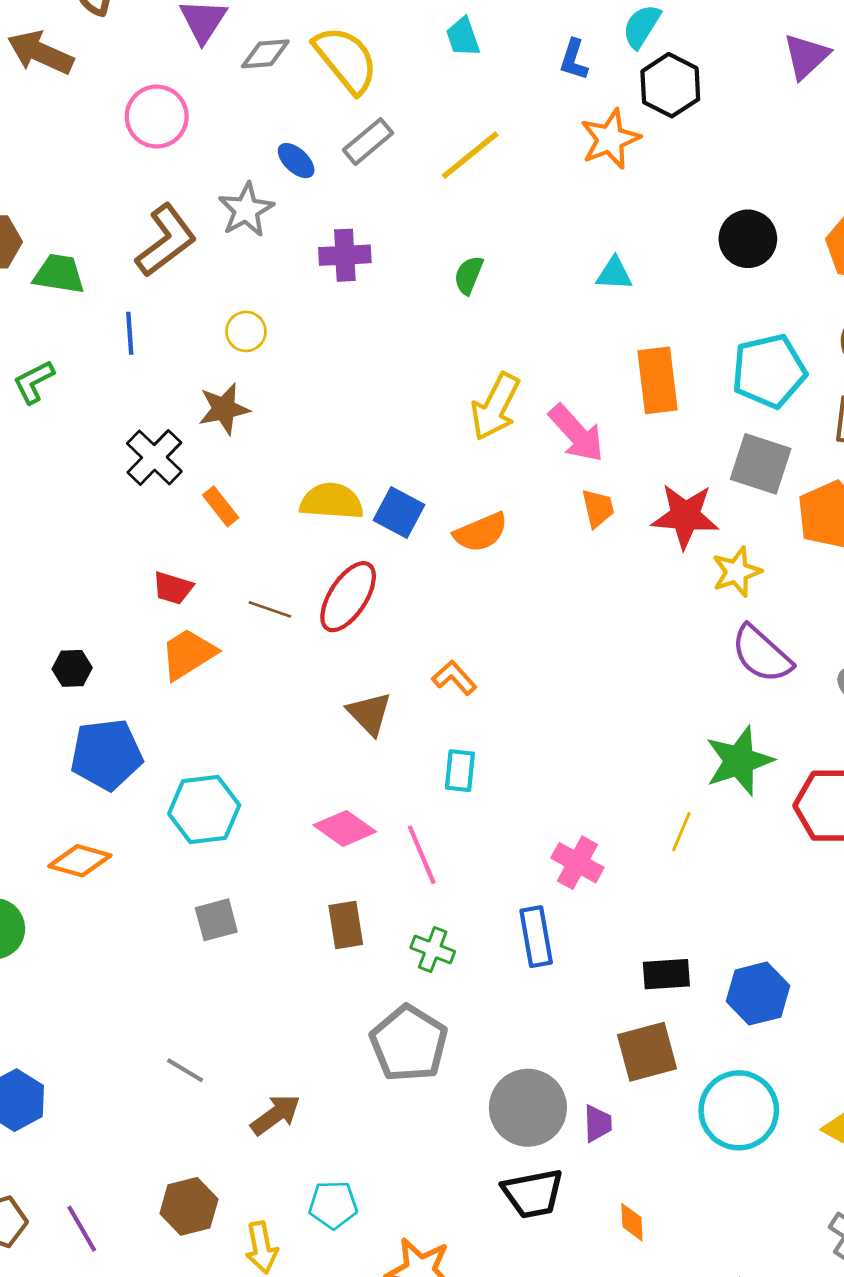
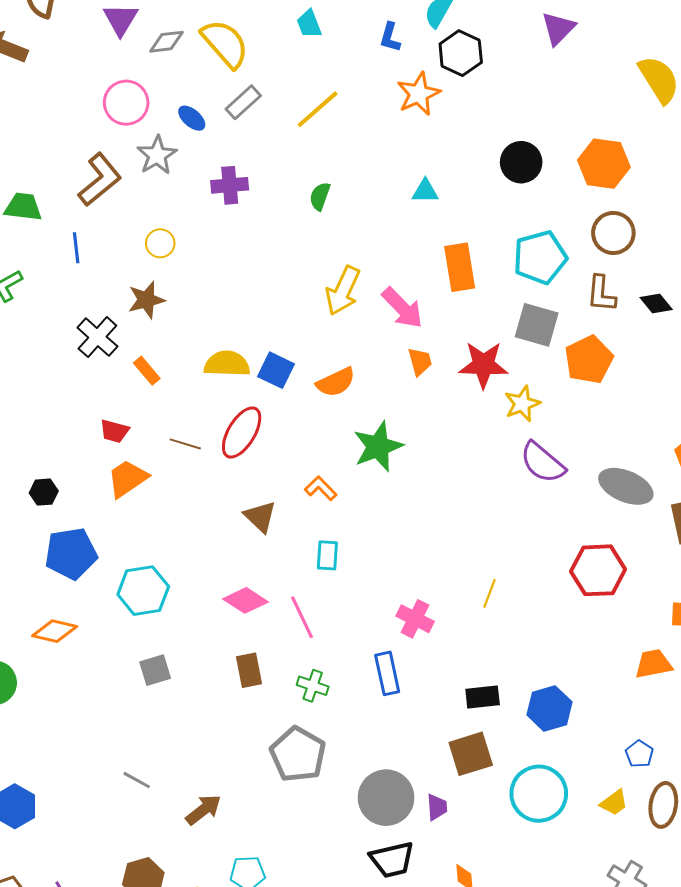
pink circle: (157, 117) -> (126, 103), moved
green star: (739, 761) -> (378, 447), moved

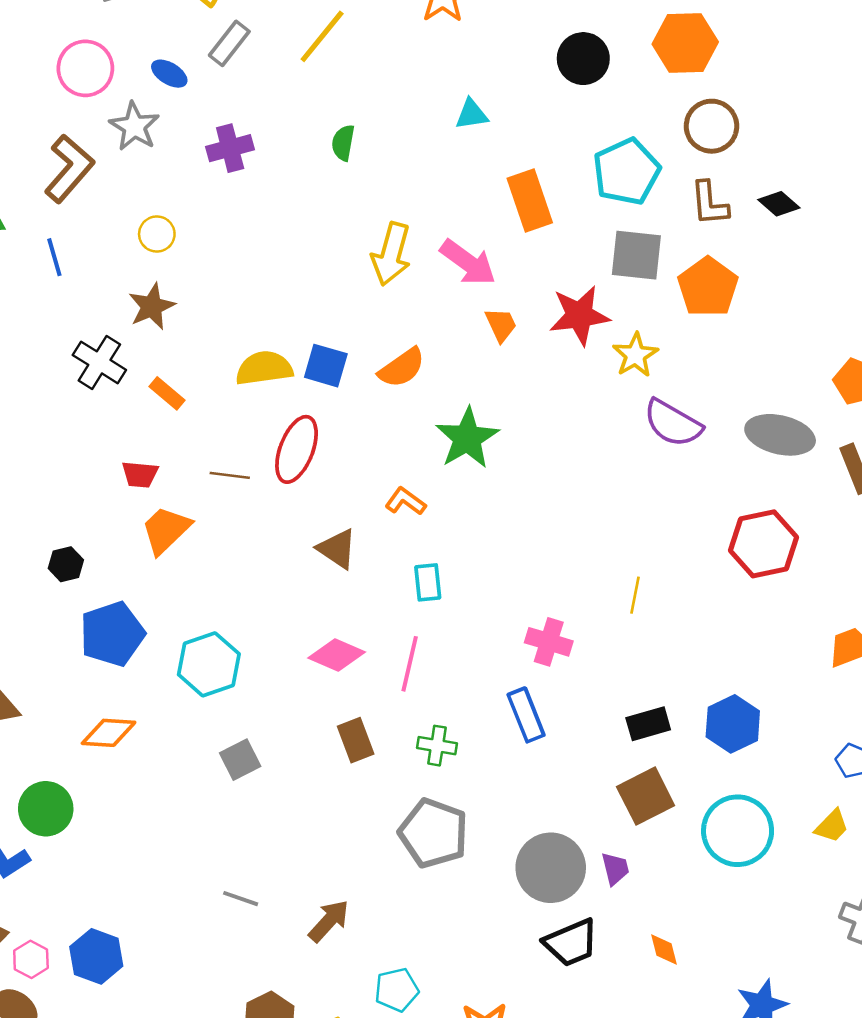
pink line: (302, 617) -> (410, 664), turned 48

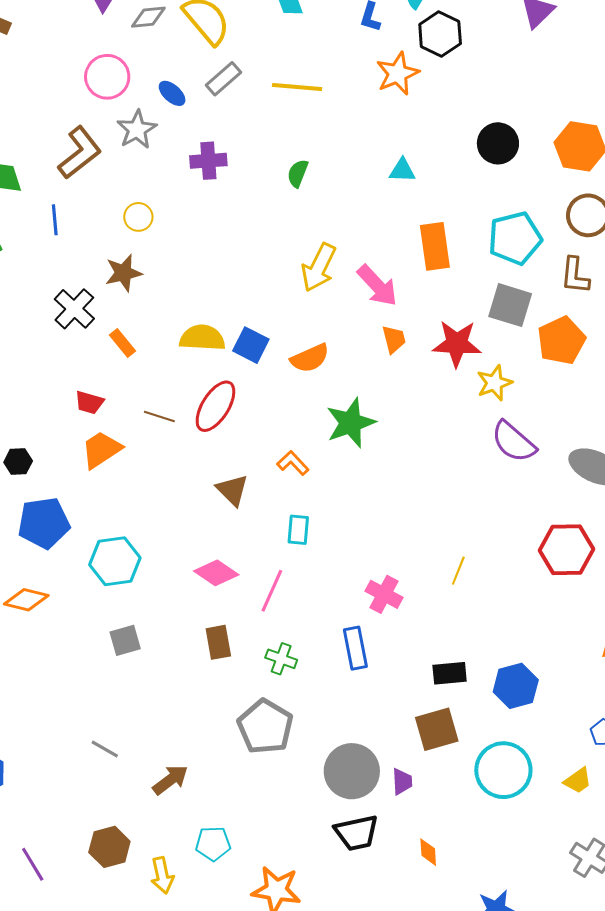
yellow line: (322, 36) -> (297, 87), turned 45

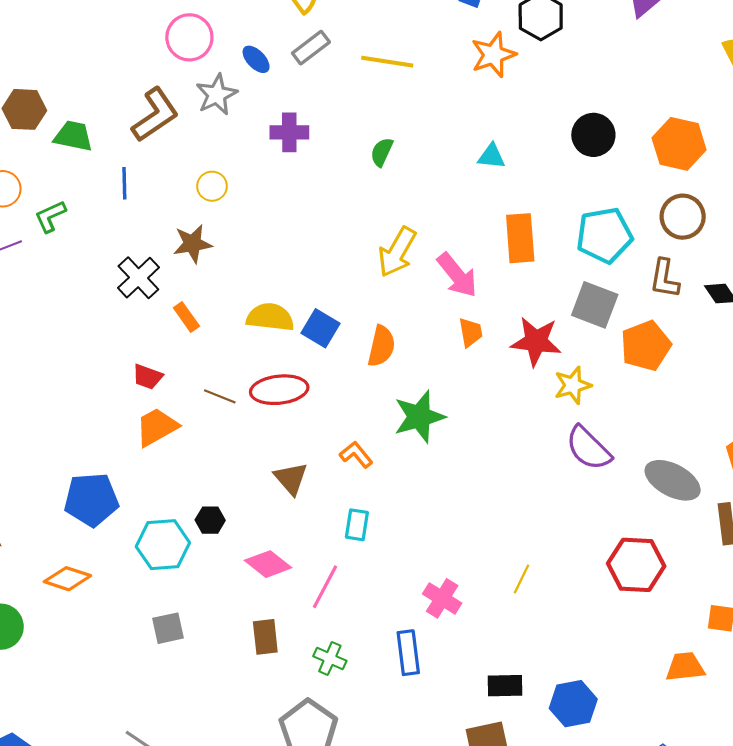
orange semicircle: (310, 358) -> (381, 346), turned -57
red ellipse: (215, 406) -> (279, 390), turned 48
black hexagon: (18, 462) -> (210, 520), moved

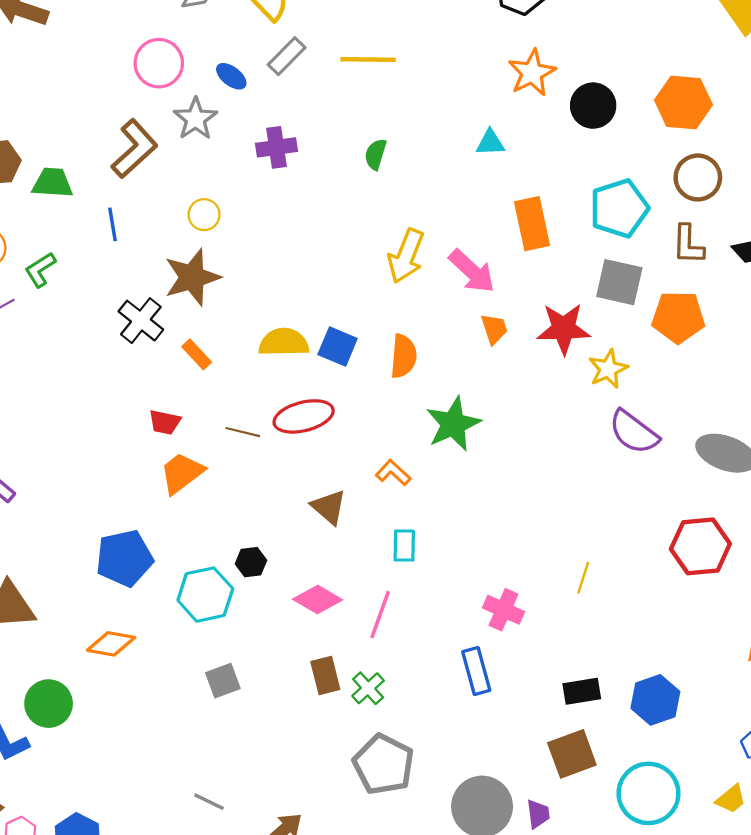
orange star: (493, 55) -> (532, 73), moved
brown star: (193, 244) -> (192, 277), size x1.4
orange pentagon: (646, 346) -> (678, 317), turned 30
green cross: (330, 659) -> (368, 688), moved, turned 32

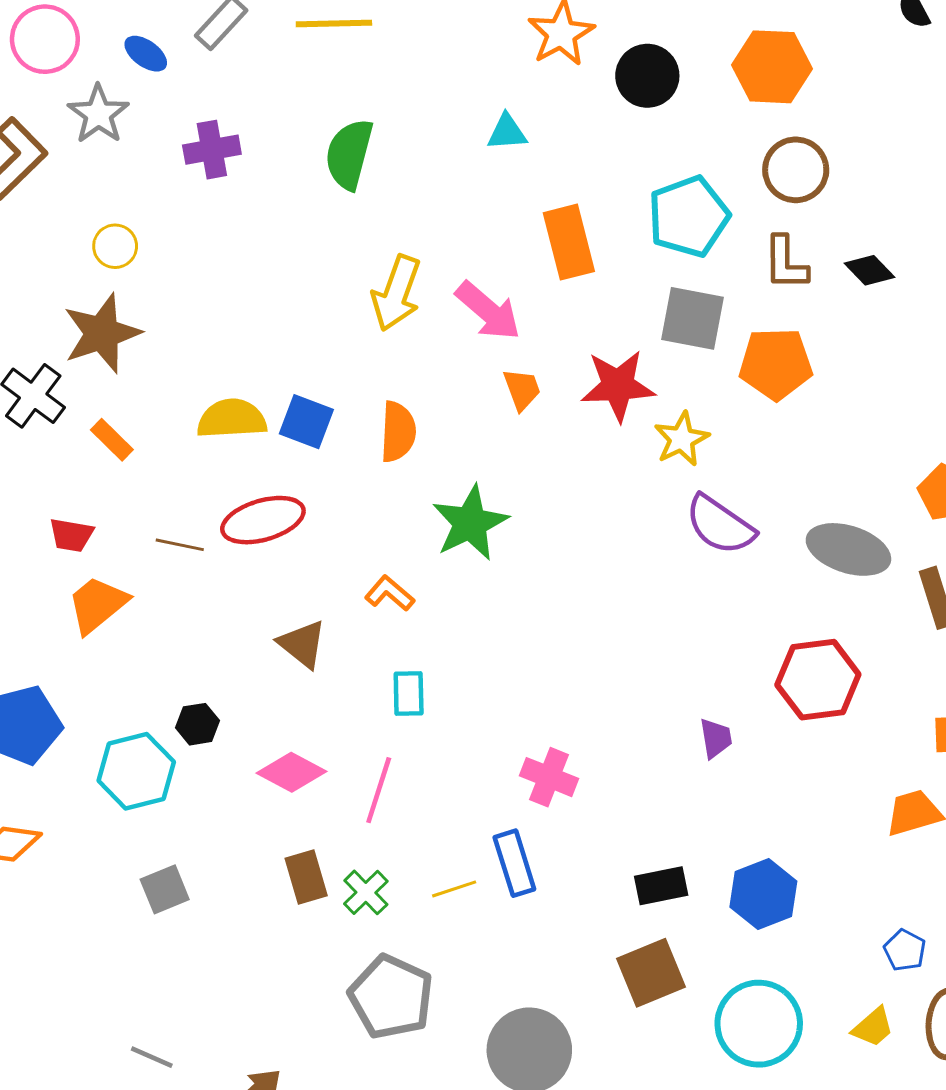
green semicircle: (376, 154) -> (349, 154), size x1.6
yellow line: (583, 578) -> (454, 889), moved, turned 56
purple trapezoid: (538, 814) -> (716, 738), moved

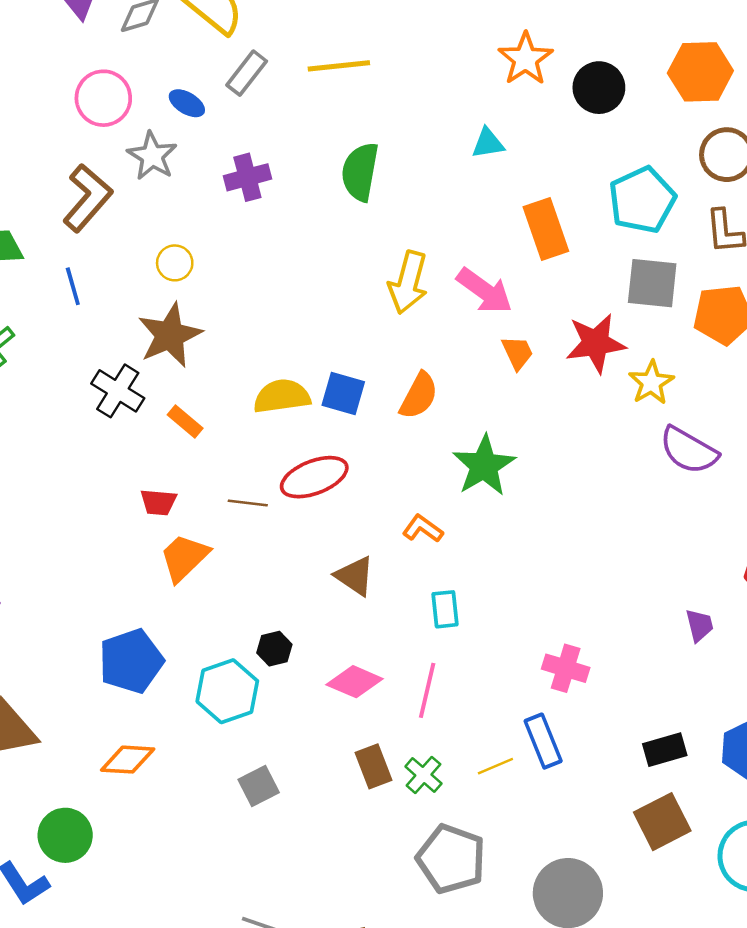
orange semicircle: (398, 432) -> (419, 396), turned 30

